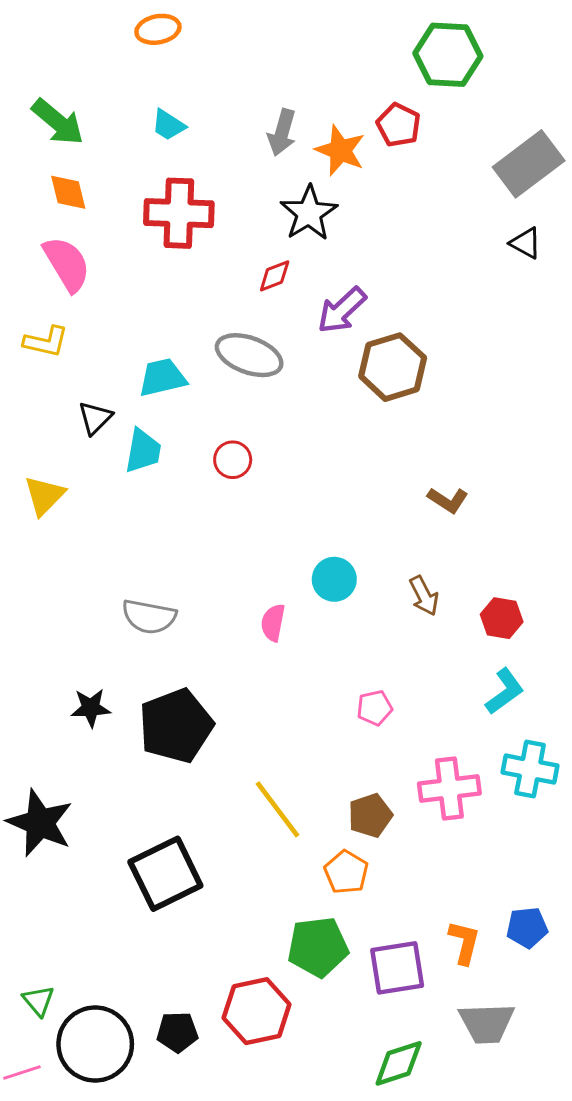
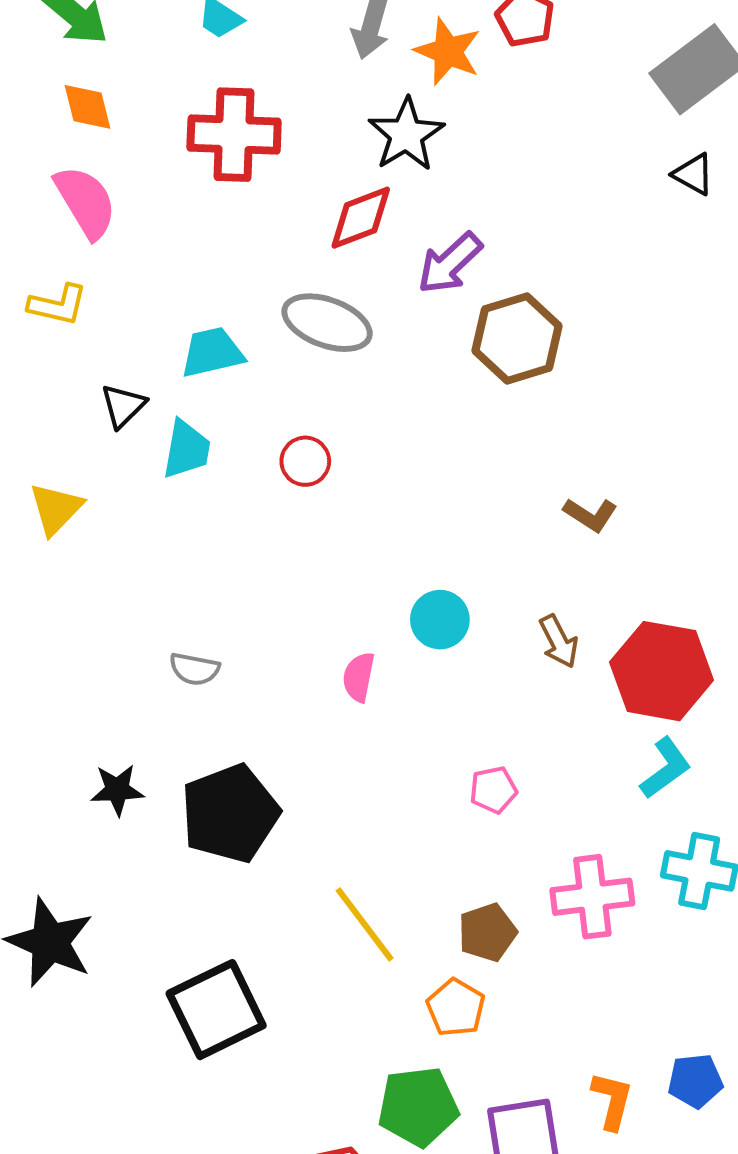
red diamond: (275, 276) -> (361, 218), size x1.5
gray semicircle: (149, 617) -> (194, 669), size x0.7
red hexagon: (502, 618) -> (662, 671), size x1.8

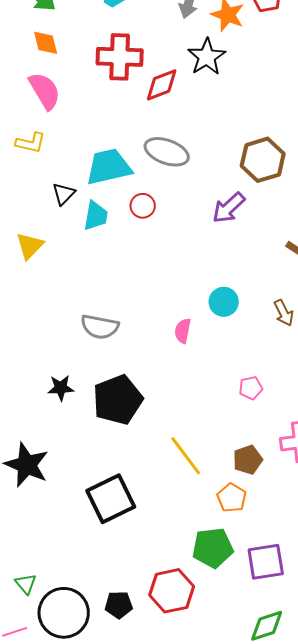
red diamond: (361, 218) -> (162, 85), moved
purple arrow: (450, 263) -> (229, 208), moved
cyan trapezoid: (212, 352) -> (109, 167), size x1.4
red circle: (305, 461) -> (143, 206), moved
gray semicircle: (194, 669) -> (100, 327), size x1.5

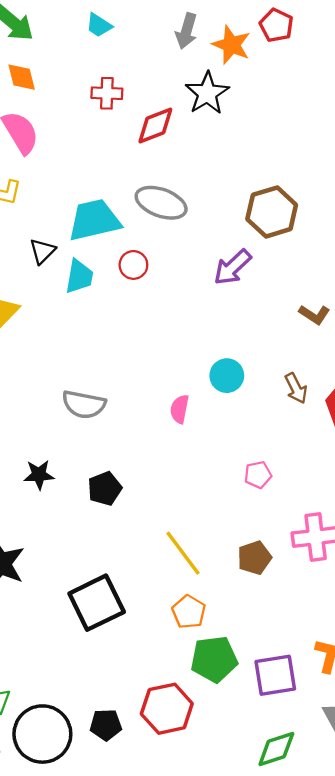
red cross: (120, 57) -> (107, 93), size x0.6
black pentagon: (118, 400) -> (105, 489), size x0.6
orange pentagon: (232, 498) -> (189, 612), moved

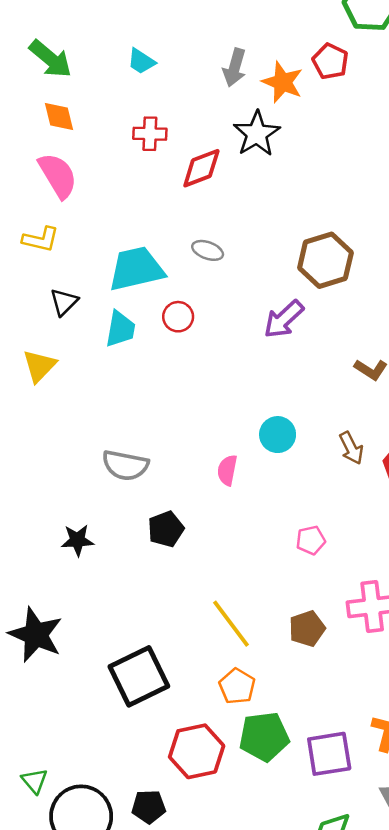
gray ellipse: (161, 203) -> (208, 250), size x0.6
black triangle: (42, 251) -> (64, 302), moved
black pentagon: (105, 489) -> (166, 529), moved
red hexagon: (167, 709) -> (197, 751), moved

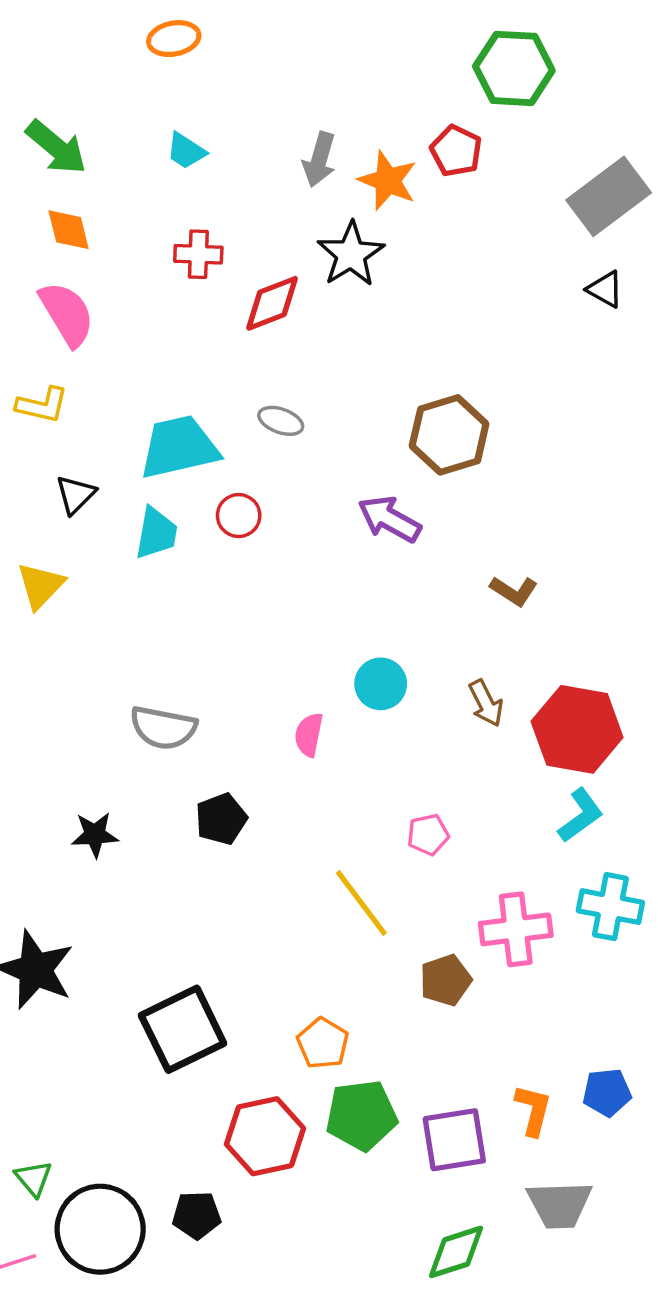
purple arrow: (284, 319) -> (389, 519), turned 72
yellow line: (231, 624) -> (361, 903), moved
brown pentagon: (307, 629) -> (446, 980), moved

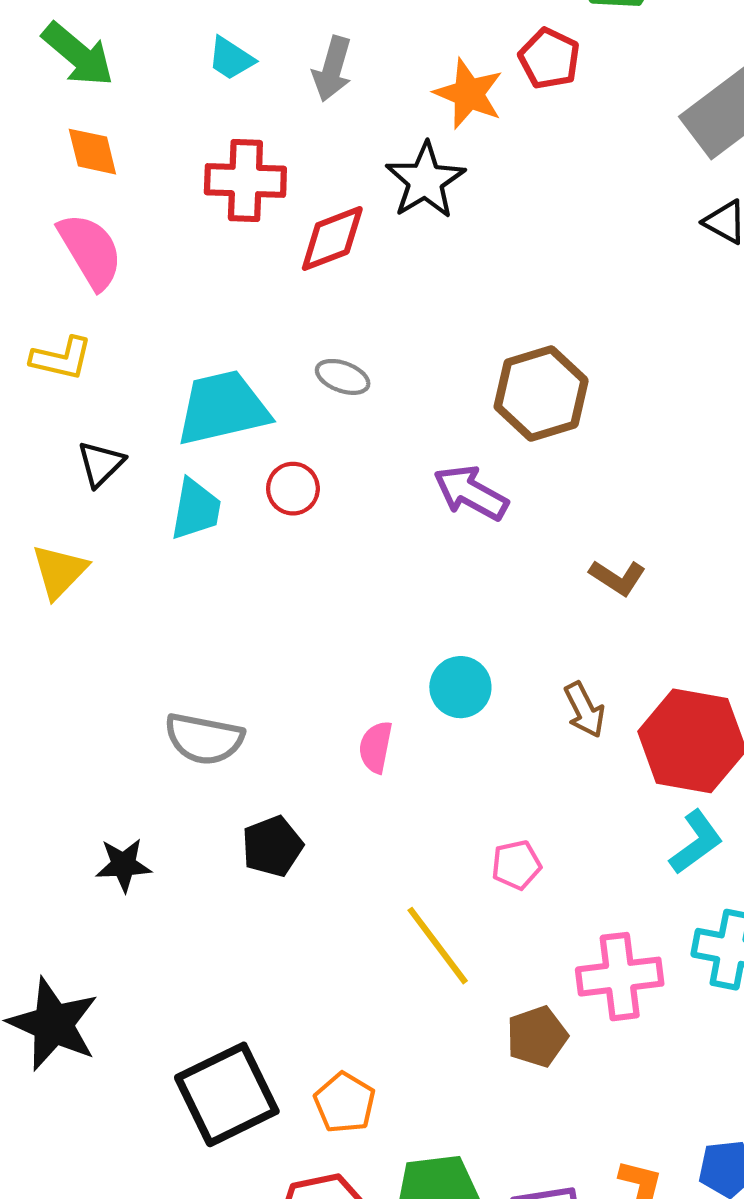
gray arrow: (319, 160) -> (332, 69), moved
red cross: (198, 254) -> (245, 181), size x1.4
orange pentagon: (323, 1043) -> (345, 1103), moved

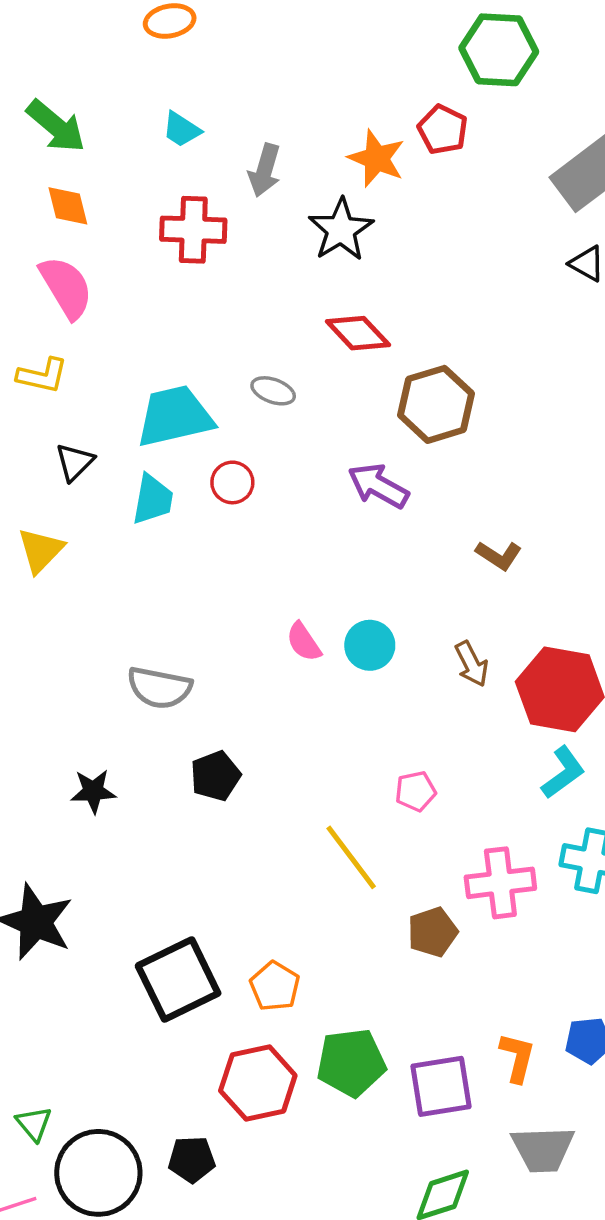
gray arrow: (332, 69) -> (265, 170), moved
red diamond: (332, 238) -> (358, 333), moved, turned 68
pink semicircle: (376, 747) -> (304, 642), moved, turned -45

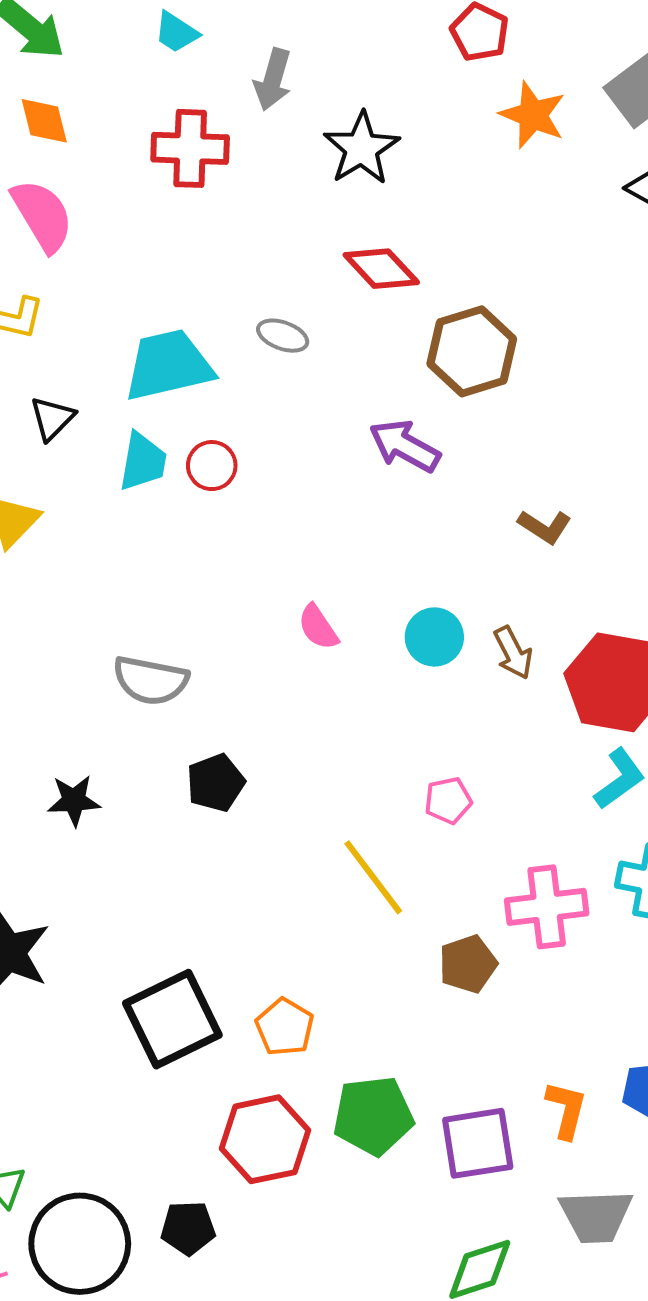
orange star: (377, 158) -> (533, 115), moved
red circle: (232, 482) -> (212, 466), moved
cyan circle: (370, 645) -> (434, 637), moved

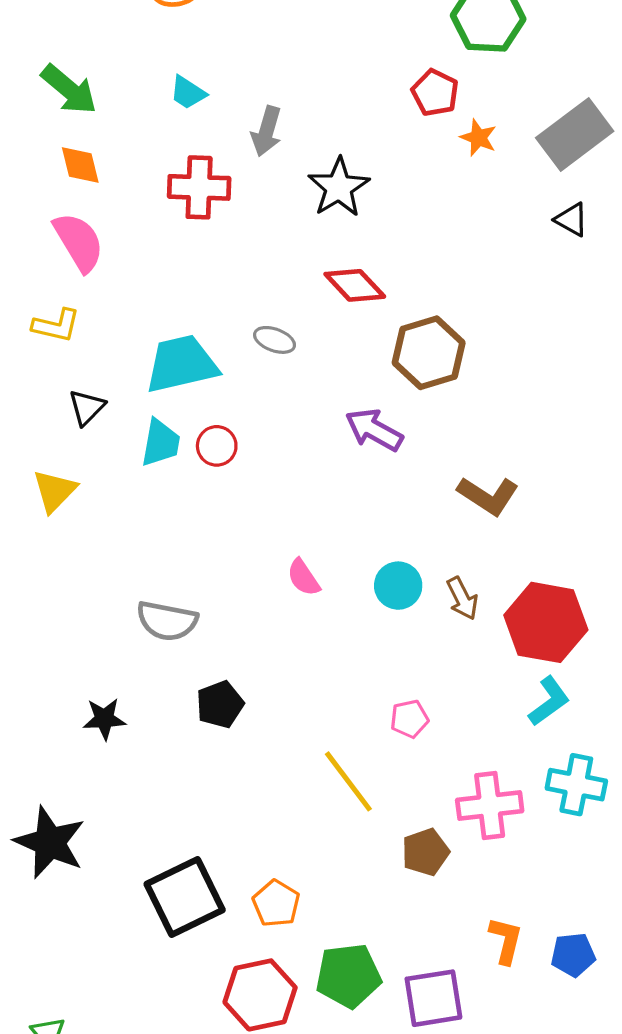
orange star: (533, 115) -> (478, 138), moved, size x0.7
brown L-shape: (545, 527) -> (488, 496), size x1.4
orange L-shape: (566, 1110) -> (506, 940), moved

